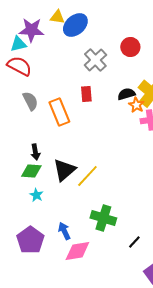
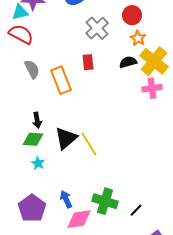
orange star: (136, 105) -> (138, 38), moved
yellow line: (87, 176) -> (89, 144), turned -75
green cross: (103, 218) -> (105, 201), moved

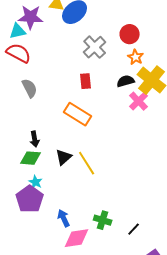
orange rectangle: (61, 80) -> (78, 114), moved, turned -36
pink cross: (152, 88) -> (139, 101), moved, turned -36
black triangle: (66, 138) -> (64, 157), size x0.7
green cross: (105, 201) -> (103, 220), size x0.7
purple pentagon: (32, 208) -> (30, 199), moved

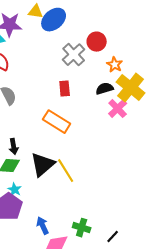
red circle: (130, 34) -> (97, 42), moved
black triangle: (64, 157) -> (43, 165), size x1.5

